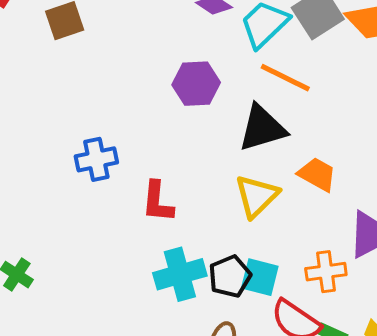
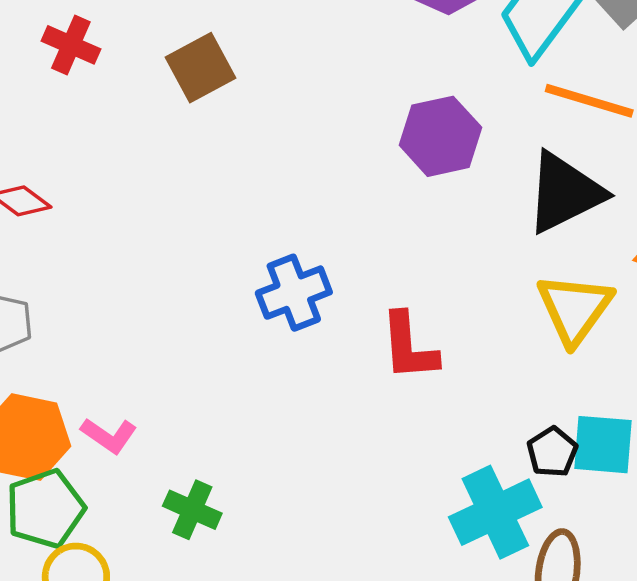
cyan cross: (180, 274) -> (495, 512), moved
black pentagon: (230, 276) -> (552, 452), size x0.7

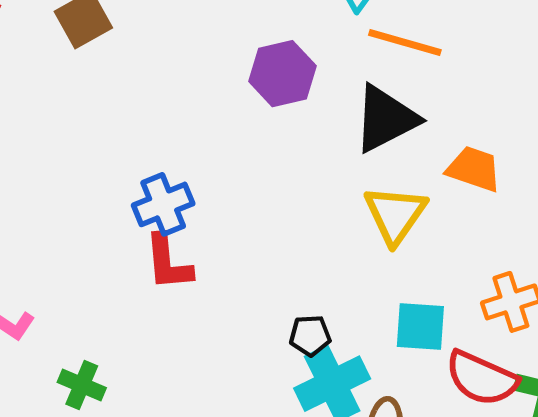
red L-shape: (409, 347) -> (168, 262), moved
black pentagon: (552, 452) -> (310, 336), moved, turned 30

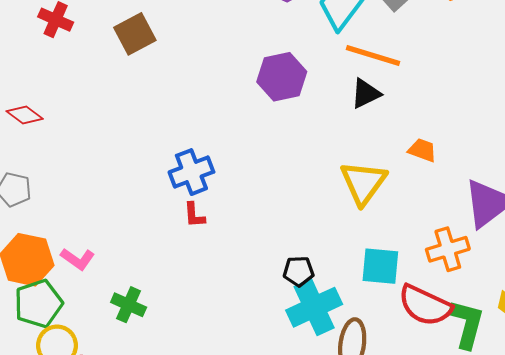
black triangle: (386, 119) -> (366, 94), moved, size x0.6
orange trapezoid: (474, 169) -> (422, 150), size x0.7
red L-shape: (168, 262) -> (194, 215), size x0.6

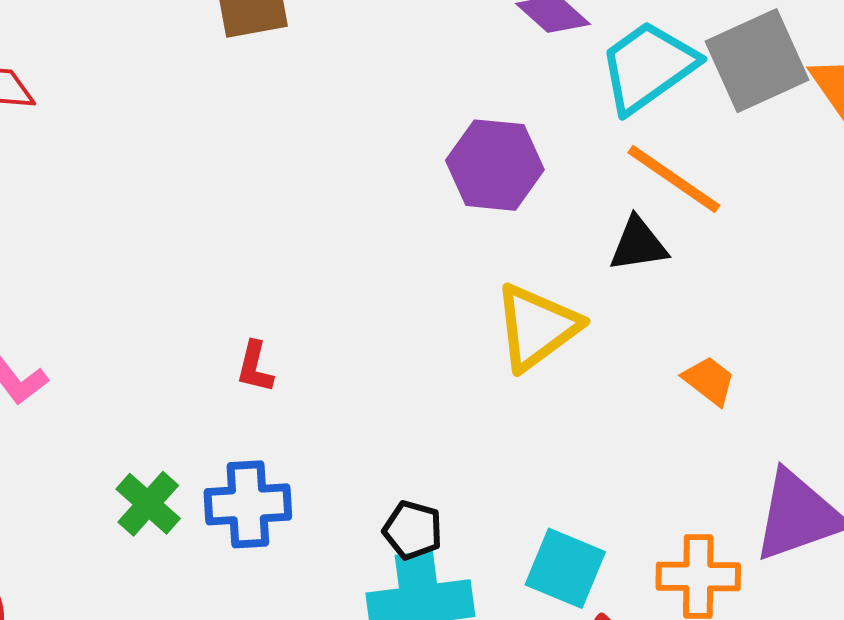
blue cross: (191, 172) -> (248, 504), moved
yellow triangle: (363, 183) -> (537, 327), moved
green cross: (129, 305) -> (148, 504), moved

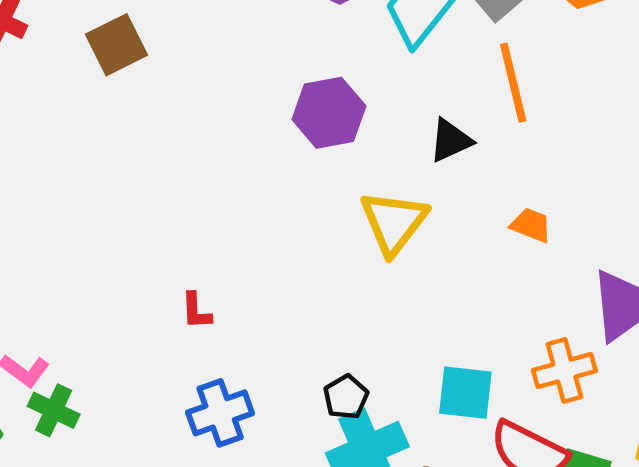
orange line: (674, 179) -> (513, 83), moved, turned 58
green cross: (148, 504) -> (54, 410), moved
black pentagon: (413, 530) -> (346, 397), turned -30

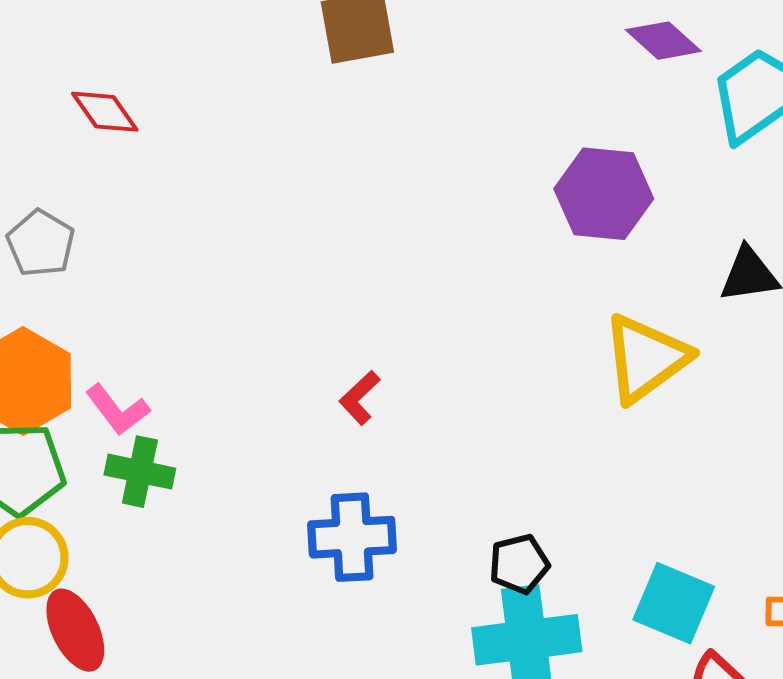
red L-shape: (196, 311) -> (360, 398), turned 33
green cross: (54, 410) -> (140, 472), turned -30

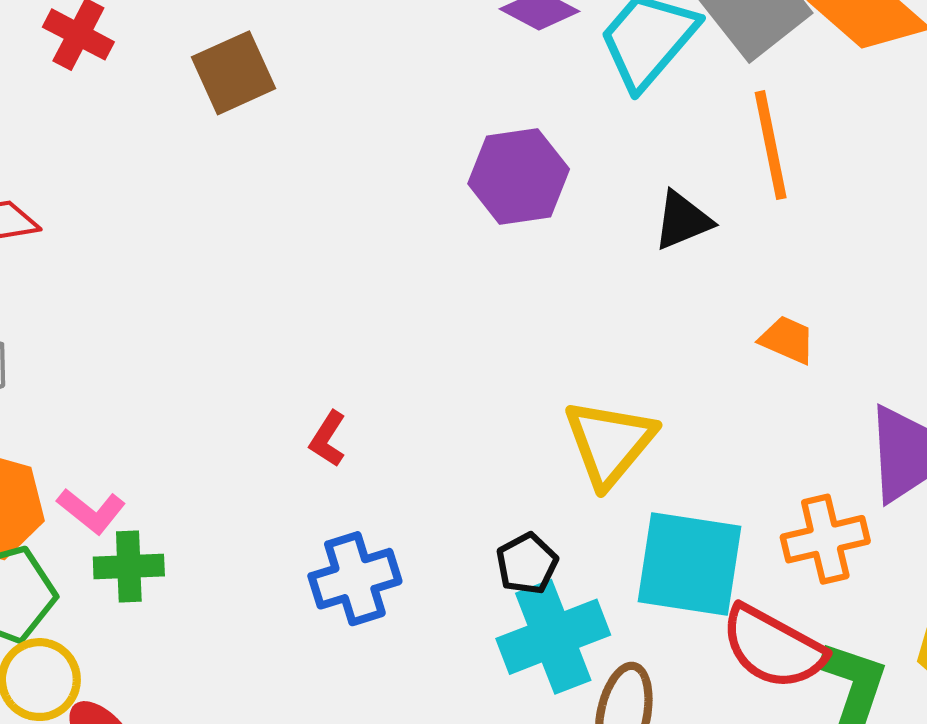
yellow triangle: (646, 358) -> (610, 443), moved
cyan square: (674, 603) -> (690, 564), size x1.4

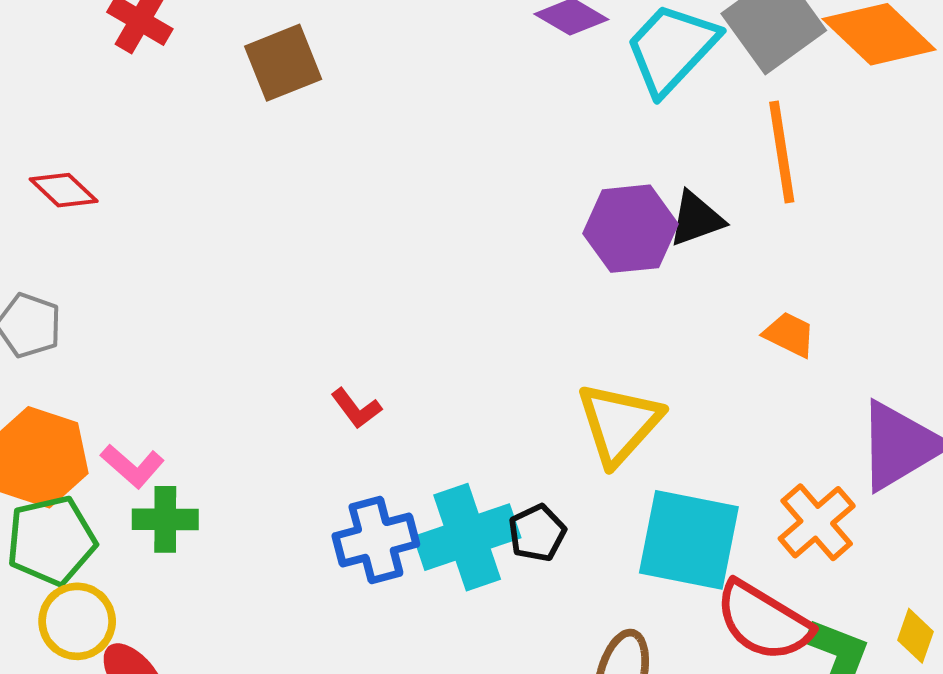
purple hexagon: (519, 176) -> (631, 229), moved
red L-shape: (328, 439) -> (356, 408), turned -72
orange cross: (825, 539) -> (817, 522), turned -30
cyan cross: (553, 637) -> (467, 537), moved

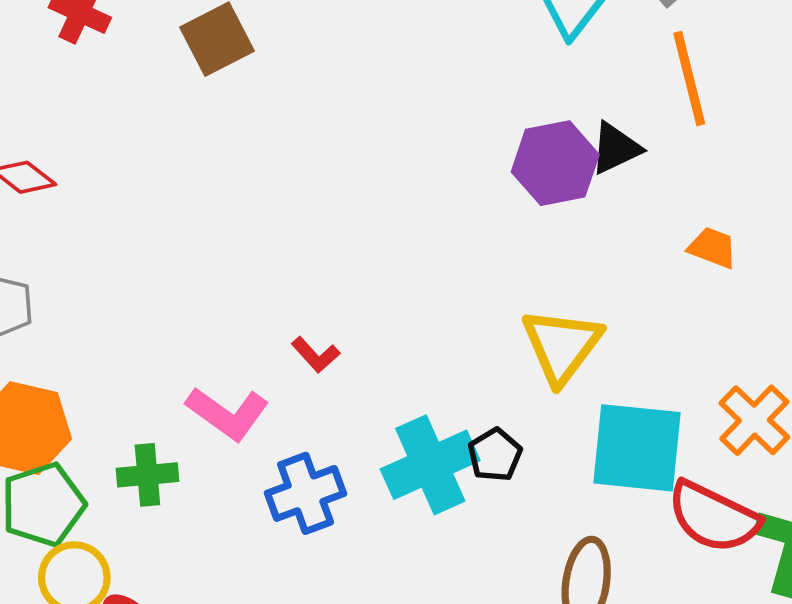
pink L-shape: (132, 466) -> (228, 413), moved, size x1.4
blue cross: (376, 540) -> (306, 493), moved

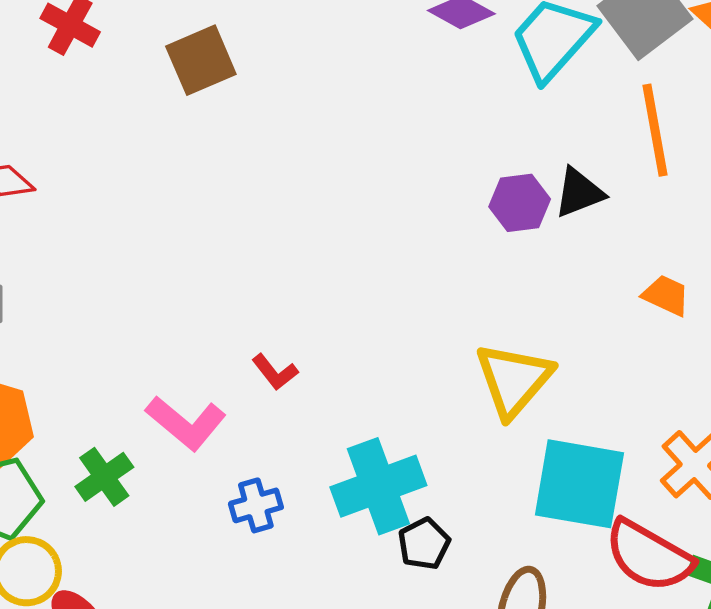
purple hexagon: (555, 163) -> (520, 203), size x0.7
black pentagon: (495, 455) -> (424, 544), moved
green cross: (147, 475) -> (104, 477), turned -34
blue cross: (306, 493) -> (256, 505), size x0.7

